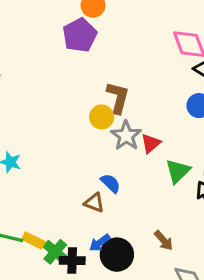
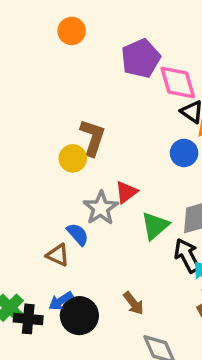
purple pentagon: (80, 35) -> (141, 58), moved
gray star: (126, 136) -> (101, 208), moved

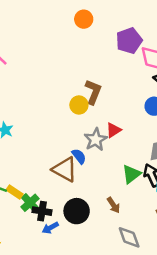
green triangle: (155, 226) -> (131, 174), moved
brown triangle: (58, 255) -> (65, 169), size x1.6
blue arrow: (61, 301) -> (50, 228), moved

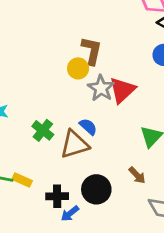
red triangle: (114, 130) -> (122, 90), size x1.5
gray star: (96, 140) -> (101, 88), moved
brown triangle: (65, 169) -> (75, 144), turned -36
green cross: (30, 203) -> (43, 130), moved

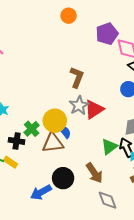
yellow circle: (78, 68) -> (55, 121), moved, size x1.5
brown arrow: (137, 175) -> (94, 173), size x1.5
black cross: (57, 196) -> (17, 141), moved
blue arrow: (70, 214) -> (41, 192), size x1.5

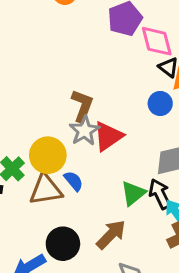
brown L-shape: (77, 77) -> (82, 106), moved
blue semicircle: (65, 132) -> (74, 181), moved
brown arrow: (94, 173) -> (111, 234), turned -100

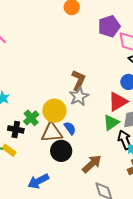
red triangle: (108, 136) -> (118, 102), moved
green triangle: (133, 193) -> (111, 122), moved
black circle: (63, 244) -> (61, 151), moved

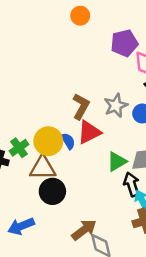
gray star: (79, 96) -> (116, 106), moved
red triangle: (118, 102) -> (89, 132), moved
blue semicircle: (70, 128) -> (68, 141), moved
brown arrow: (92, 164) -> (84, 230), moved

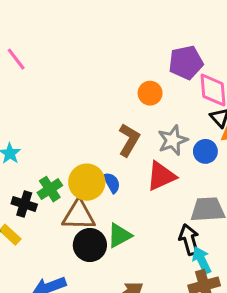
orange circle: (80, 16) -> (150, 93), moved
red triangle: (89, 132) -> (161, 176), moved
green triangle: (117, 162) -> (119, 235), moved

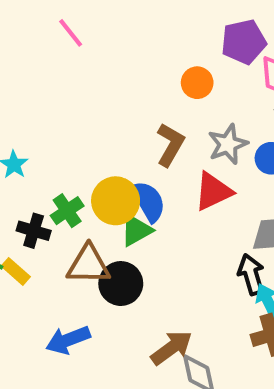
pink line: (16, 59) -> (71, 33), moved
blue semicircle: (112, 183) -> (148, 201), size x1.5
brown triangle: (79, 215) -> (88, 265), moved
green triangle: (119, 235) -> (136, 230), moved

